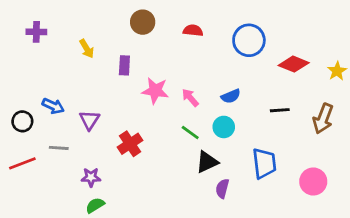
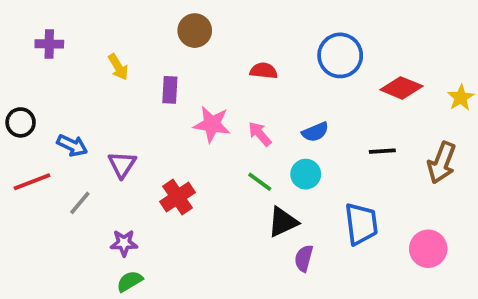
red semicircle: (193, 30) -> (264, 71), moved
black circle: (22, 121) -> (21, 122), moved
gray line: (59, 148) -> (80, 203), turned -54
red line: (22, 163) -> (32, 182), moved

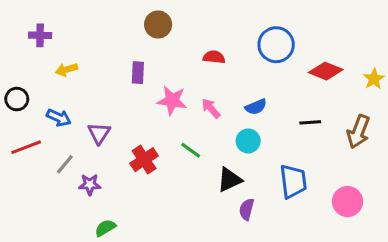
yellow arrow: (118, 67) -> (66, 70), moved, turned 105
green line: (260, 182) -> (191, 150), moved
purple star: (124, 243) -> (90, 184), moved

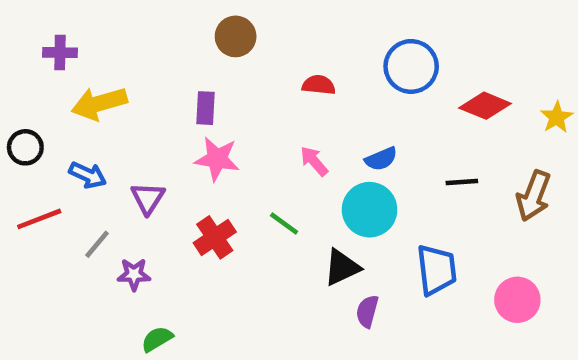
yellow arrow: (66, 70) -> (99, 103), size x1.6
pink star: (172, 101) -> (217, 159), moved
cyan circle: (248, 141) -> (370, 210), size x1.5

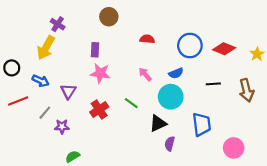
purple cross: (60, 53) -> (58, 24), moved, turned 32
blue circle: (411, 66) -> (190, 46), moved
yellow arrow: (99, 103) -> (46, 48), turned -45
brown arrow: (534, 196) -> (246, 90), turned -35
pink circle: (517, 300) -> (234, 148), moved

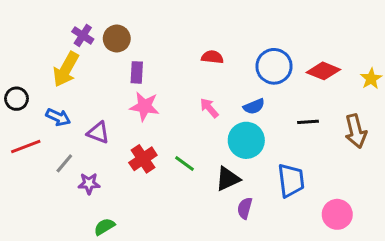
brown circle: (109, 17) -> (117, 39), moved
purple triangle: (68, 91) -> (98, 133), turned -42
green line: (131, 103) -> (185, 163), moved

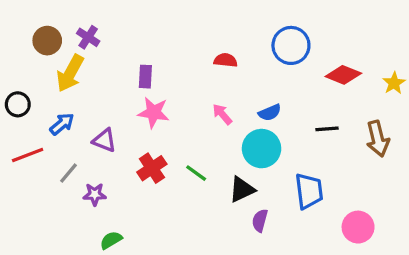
brown circle: (117, 39) -> (47, 41), moved
blue circle: (274, 66) -> (291, 45), moved
blue arrow: (58, 117) -> (62, 124), turned -65

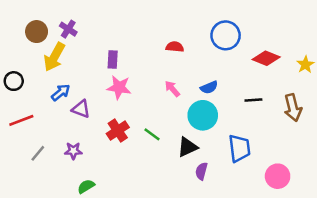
blue arrow: (62, 124) -> (61, 92), moved
gray line: (68, 173) -> (38, 153), moved

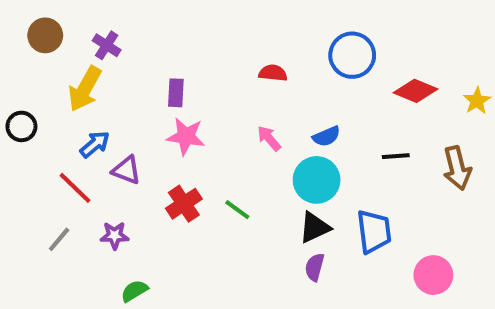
brown circle: (37, 32) -> (45, 35), moved
red line: (21, 120) -> (75, 188), moved, turned 65
black triangle: (187, 147) -> (315, 227), moved

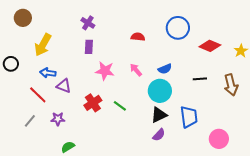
purple cross: (107, 45) -> (88, 23), moved
pink star: (186, 136) -> (105, 71), moved
blue arrow: (95, 144) -> (48, 73), turned -133
purple semicircle: (315, 267) -> (159, 135), turned -152

